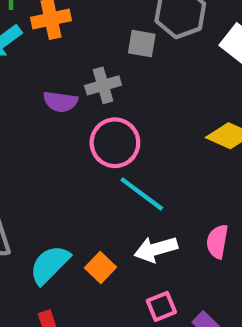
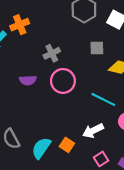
gray square: (142, 44) -> (97, 48), moved
purple semicircle: (60, 102) -> (28, 80), moved
cyan line: (142, 194) -> (103, 99), moved

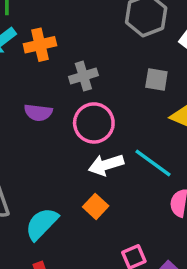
orange cross: (20, 25) -> (40, 45), moved
white arrow: (93, 131) -> (106, 165), moved
orange square: (67, 145) -> (96, 206), moved

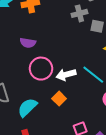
gray cross: (83, 76) -> (79, 13), moved
pink circle: (94, 123) -> (41, 69), moved

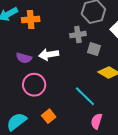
white arrow: (66, 75) -> (49, 55), moved

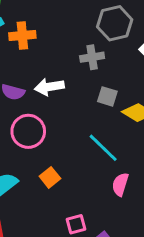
gray square: (94, 49) -> (107, 96), moved

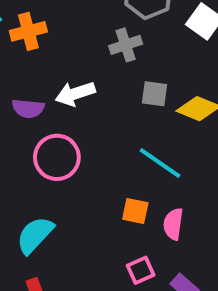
orange square: (50, 177) -> (135, 211), moved, turned -30
pink semicircle: (120, 184) -> (173, 224), moved

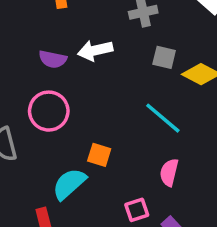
pink circle: (57, 157) -> (49, 111), moved
orange square: (135, 211) -> (99, 155), moved
cyan semicircle: (35, 235) -> (69, 184), moved

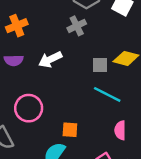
gray square: (164, 57) -> (100, 65), moved
purple semicircle: (53, 59) -> (14, 60), moved

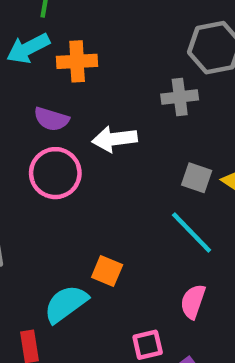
pink circle: (29, 108) -> (55, 173), moved

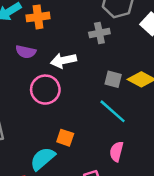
pink circle: (55, 173) -> (45, 90), moved

